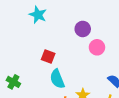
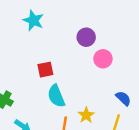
red square: (48, 56) -> (45, 70), turned -32

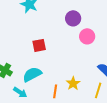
cyan semicircle: (56, 96) -> (32, 74), moved, turned 84

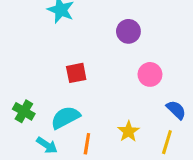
pink circle: (87, 36) -> (150, 74), moved
orange line: (55, 91) -> (87, 144), moved

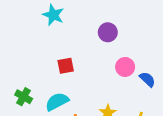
blue semicircle: (176, 110) -> (147, 79), moved

